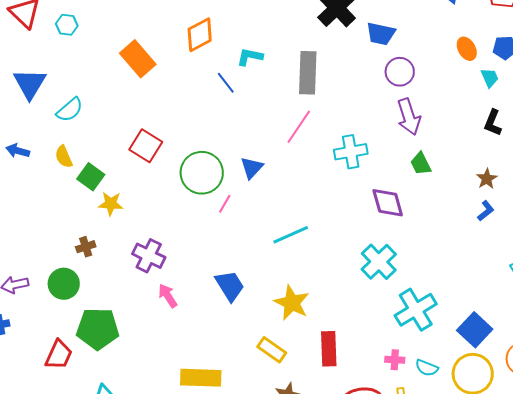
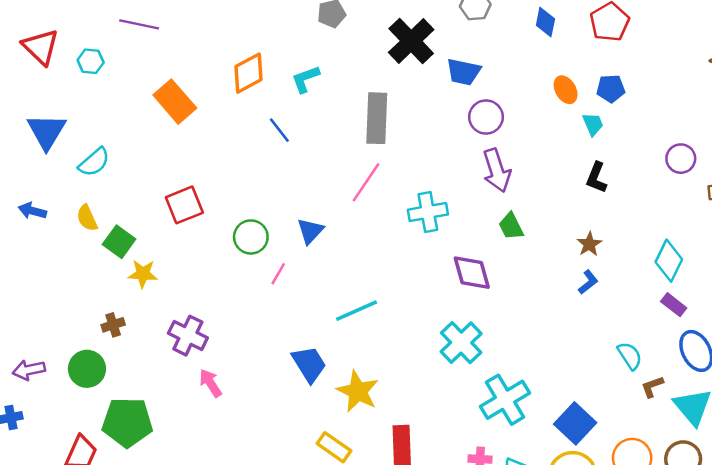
cyan L-shape: (250, 57) -> (305, 79), moved, turned -32
red square: (146, 146) -> (184, 205), turned 36
green circle: (202, 173) -> (251, 237), size x0.7
blue trapezoid: (230, 286) -> (309, 364), moved

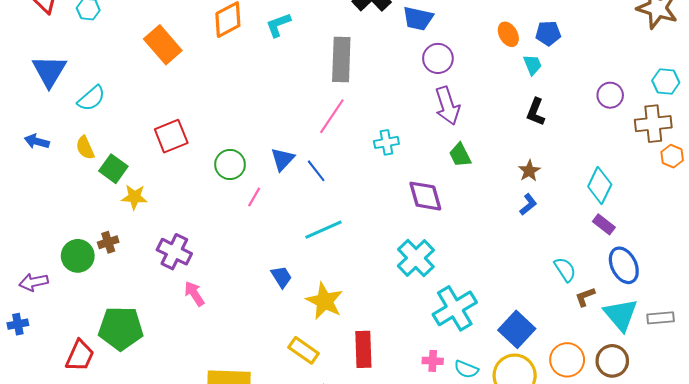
blue line: (279, 130) -> (316, 171), moved
cyan cross: (428, 212) -> (386, 142), size x0.7
blue trapezoid: (309, 364) -> (281, 277), size x0.7
green circle: (87, 369) -> (78, 256), moved

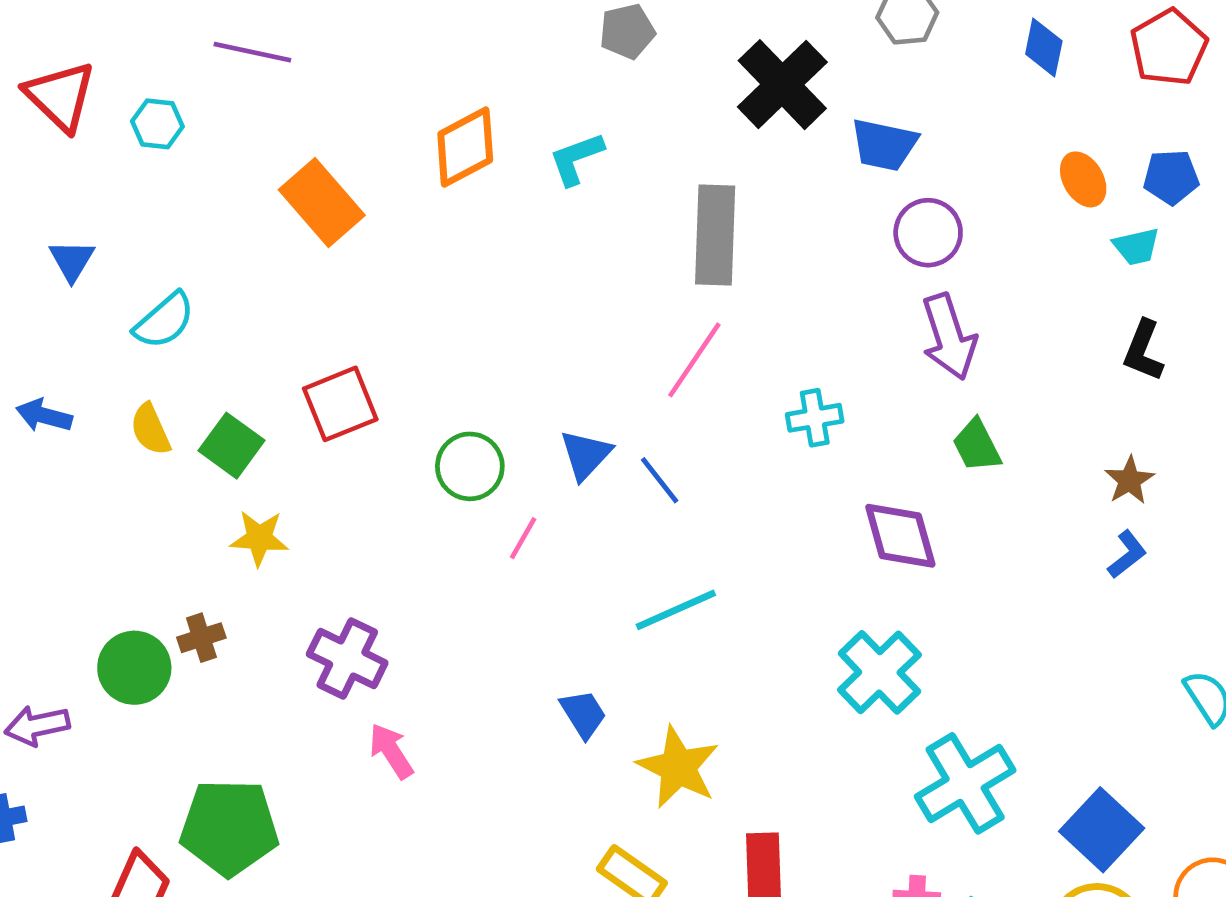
cyan trapezoid: (532, 65) -> (1136, 247), turned 100
blue triangle: (49, 71) -> (72, 260), size x0.6
green square: (113, 169) -> (231, 446), moved

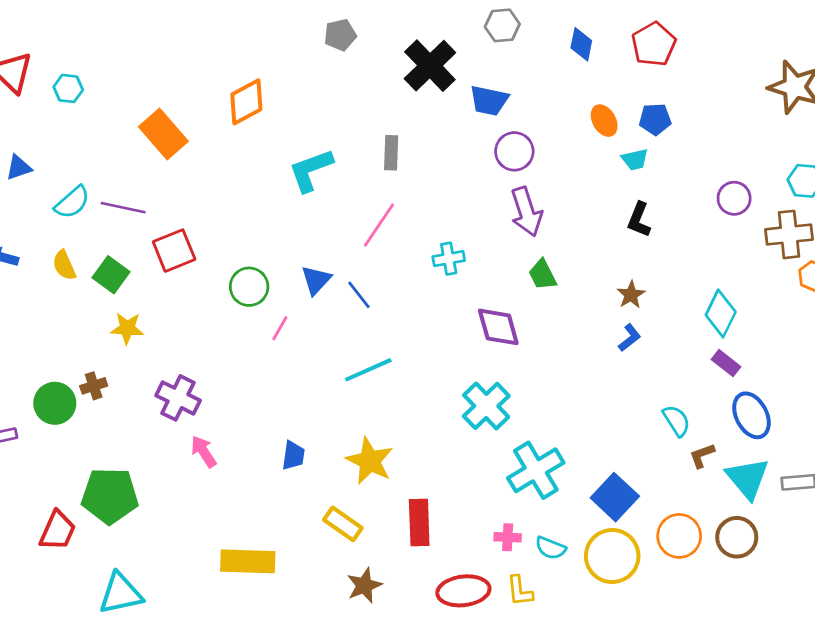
purple line: (252, 52) -> (123, 208), moved
cyan L-shape: (576, 159) -> (311, 170), moved, size x1.4
gray rectangle: (715, 235) -> (391, 153), size x0.6
blue triangle: (72, 260) -> (19, 167), turned 40
blue trapezoid: (583, 714) -> (293, 456), moved, turned 40

